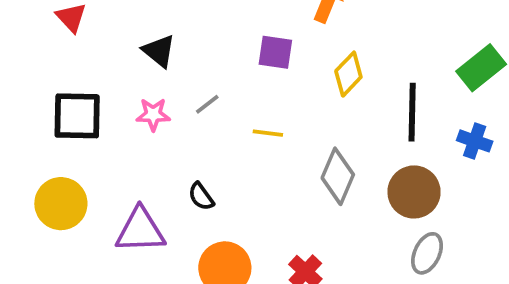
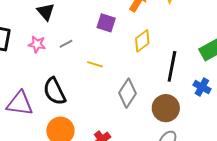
black semicircle: (201, 196) -> (55, 91), size x1.8

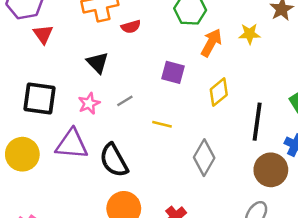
pink star: (37, 44) -> (89, 103), turned -30
purple triangle: (20, 103) -> (72, 144), moved
brown circle: (166, 108) -> (271, 170), moved

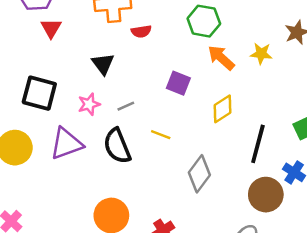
orange arrow: (211, 43) -> (221, 58), turned -84
purple triangle: (72, 144) -> (66, 144), turned -32
black semicircle: (114, 160) -> (117, 146), moved

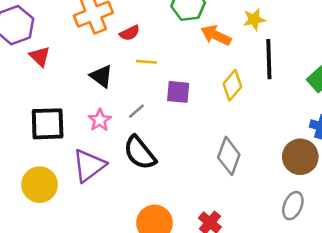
purple square: (178, 83) -> (178, 92), moved
yellow line: (161, 135) -> (146, 62), moved
black line: (258, 144) -> (269, 59), moved

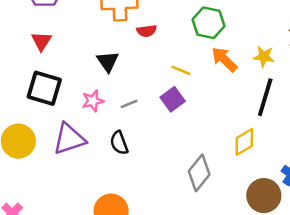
red triangle: (40, 56) -> (41, 41), moved
yellow line: (146, 62) -> (181, 70), moved
yellow diamond: (232, 85) -> (244, 142), moved
purple square: (178, 92) -> (173, 99), turned 30
black semicircle: (140, 153) -> (119, 143), size x0.7

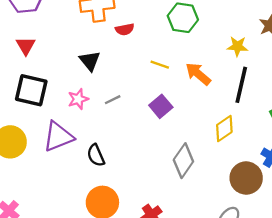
orange arrow: (224, 59) -> (198, 74), moved
purple square: (173, 99) -> (161, 106), moved
black semicircle: (119, 143) -> (96, 155), moved

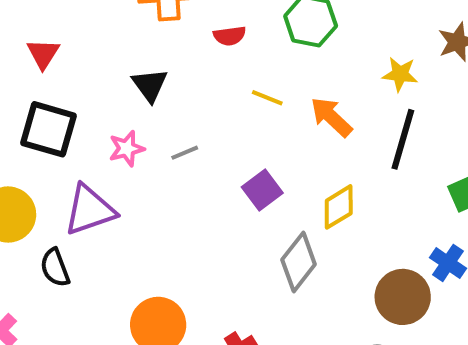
red semicircle: (125, 29) -> (230, 36), moved
purple square: (161, 106) -> (262, 190), moved
yellow diamond: (224, 129) -> (339, 207), moved
black semicircle: (96, 155) -> (55, 268), moved

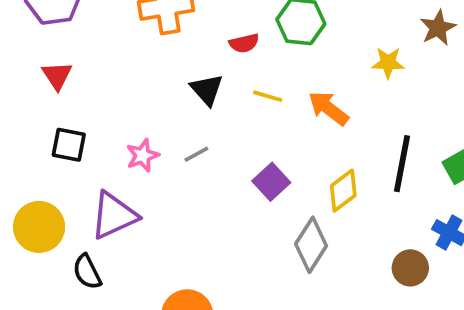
red semicircle: (230, 36) -> (244, 43), moved
black triangle: (150, 85) -> (207, 90), moved
black square: (48, 129) -> (69, 145), size x0.7
black line: (403, 139) -> (402, 164), moved
brown circle: (403, 297) -> (410, 268), size x0.7

